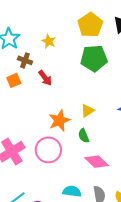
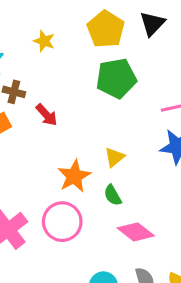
yellow star: (49, 41) -> (44, 41), moved

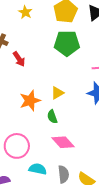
pink circle: (62, 222) -> (17, 146), moved

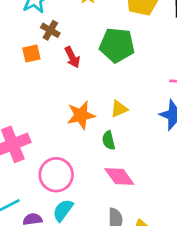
green pentagon: (67, 43) -> (117, 45), moved
cyan semicircle: (38, 169) -> (63, 210), moved, turned -72

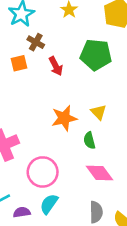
yellow triangle: (119, 109) -> (99, 112), turned -49

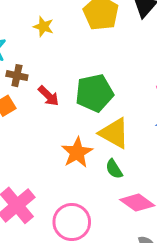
green pentagon: (96, 55) -> (94, 93), moved
yellow triangle: (99, 112) -> (114, 133), size x1.6

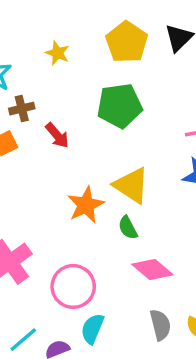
brown cross: (17, 76) -> (22, 109), turned -30
green pentagon: (94, 93) -> (120, 106), moved

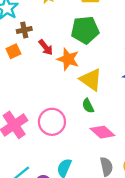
orange star: (86, 205) -> (68, 59), moved, turned -30
pink circle: (73, 286) -> (52, 122), moved

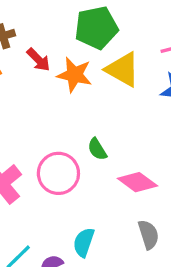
yellow triangle: (91, 80) -> (123, 69), moved
green semicircle: (88, 106) -> (97, 149), moved

